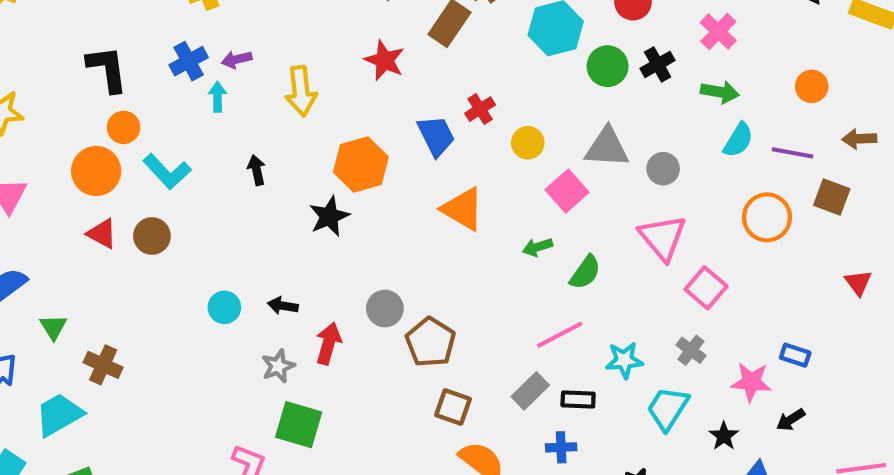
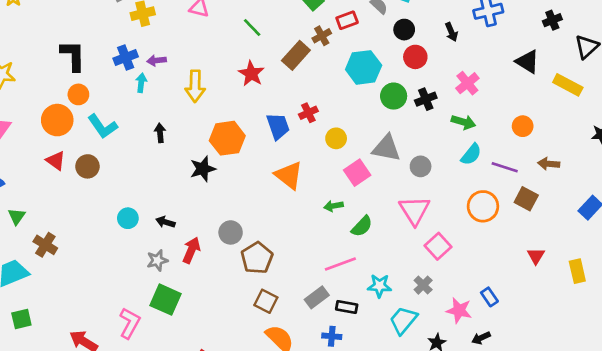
blue rectangle: (795, 355) -> (489, 297), turned 30

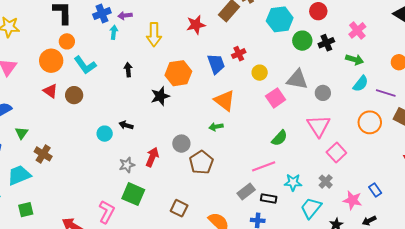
red star: (251, 74) -> (196, 25), turned 30
green arrow: (333, 206) -> (216, 127), moved
black arrow: (165, 222) -> (126, 125), moved
brown square: (266, 301) -> (179, 208), moved

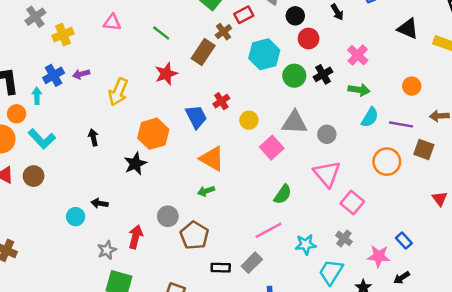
cyan arrow: (114, 32) -> (37, 96), moved
yellow arrow: (154, 34) -> (118, 92), turned 30
black rectangle: (269, 198) -> (221, 268), moved

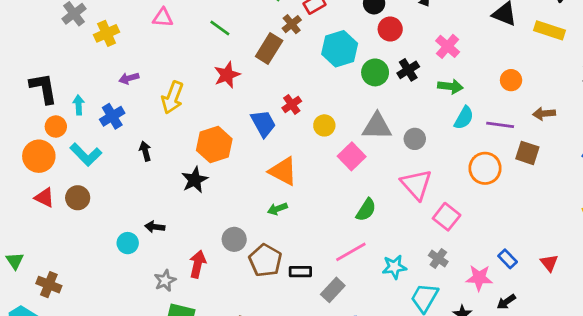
blue cross: (54, 75) -> (112, 116), moved
red triangle: (440, 199) -> (549, 263), moved
black rectangle: (221, 268) -> (300, 272), moved

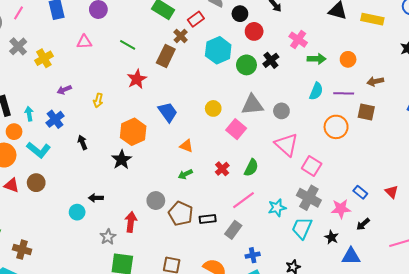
green arrow: (450, 86) -> (317, 59), moved
yellow arrow: (172, 98) -> (98, 100), size x0.6
red cross: (292, 104) -> (222, 169), moved
orange triangle: (283, 171) -> (186, 146), size x0.6
gray cross: (438, 259) -> (309, 198), size x1.6

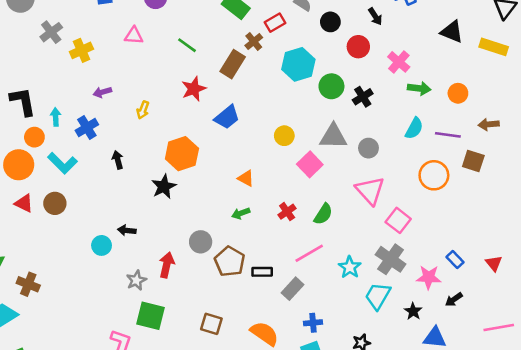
red circle: (254, 31) -> (358, 47), moved
black cross: (271, 60) -> (363, 97), moved
blue trapezoid: (168, 112) -> (227, 117), moved, turned 80
cyan star: (277, 208) -> (350, 267), turned -30

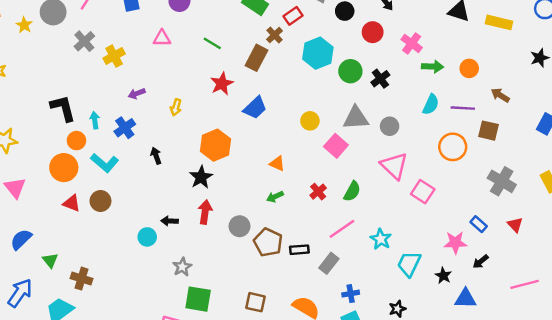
brown arrow: (489, 124) -> (500, 95), turned 42
gray cross: (391, 259) -> (502, 181), moved
red arrow: (167, 265) -> (205, 212), moved

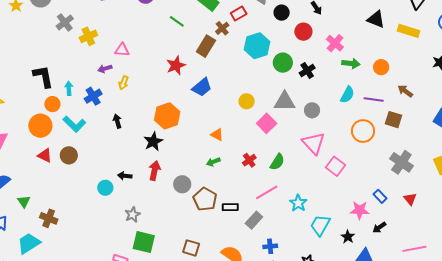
pink triangle: (162, 38) -> (122, 50), moved
green line: (212, 43) -> (177, 21), moved
yellow arrow: (176, 107) -> (124, 83), moved

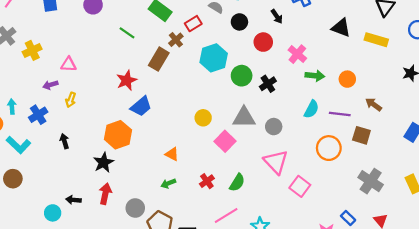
blue trapezoid: (202, 87) -> (141, 106), moved

